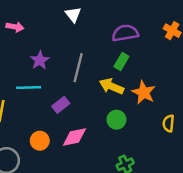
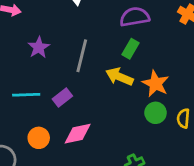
cyan line: (29, 87) -> (26, 95), moved
green circle: (116, 120) -> (156, 113), moved

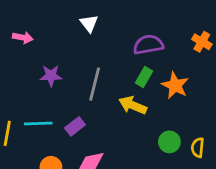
purple star: (39, 47) -> (51, 76), turned 30
orange star: (156, 84) -> (175, 85), moved

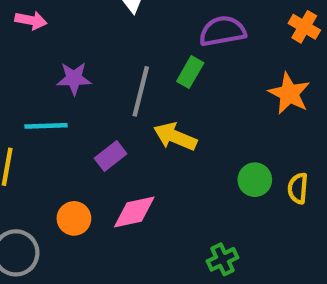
green rectangle: (144, 77) -> (190, 72), moved
orange star: (175, 85) -> (289, 94), moved
yellow arrow: (133, 105) -> (175, 137), moved
cyan line: (38, 124) -> (46, 126), moved

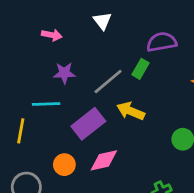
pink arrow: (31, 20) -> (52, 35), moved
gray line: (141, 91) -> (108, 81), turned 36
purple rectangle: (111, 156) -> (88, 124), size x1.6

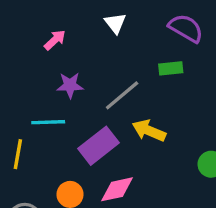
pink arrow: (52, 35) -> (55, 40), turned -54
purple semicircle: (162, 42) -> (186, 28), moved, turned 40
green rectangle: (140, 69) -> (171, 68), moved, turned 54

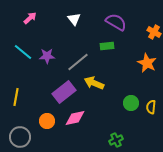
pink arrow: (55, 40) -> (30, 18), moved
cyan line: (48, 122) -> (23, 52), moved, turned 42

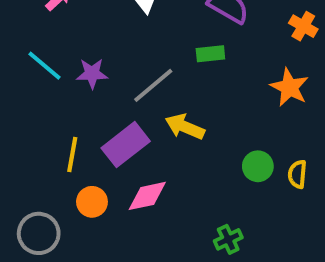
yellow line: (16, 97) -> (72, 154), moved

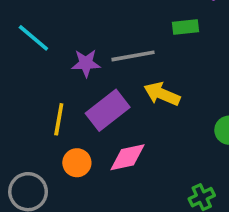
purple star: (92, 73) -> (86, 63), moved
gray line: (153, 85) -> (133, 56), turned 30

